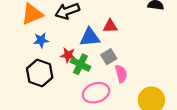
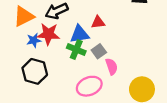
red star: (68, 55) -> (48, 34), moved, size x1.5
green cross: (80, 64) -> (76, 49), moved

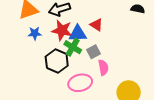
red triangle: (98, 22) -> (96, 25), turned 32
red star: (48, 34) -> (62, 30), moved
black hexagon: (35, 71) -> (57, 61), moved

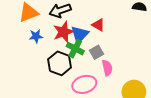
red star: (62, 30) -> (64, 32), turned -30
blue triangle: (78, 34) -> (80, 34), turned -42

